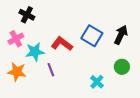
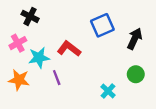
blue square: (92, 36) -> (102, 25), moved, turned 35

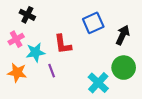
red L-shape: (69, 49) -> (63, 44), turned -135
green circle: (136, 74) -> (124, 68), size x1.5
cyan cross: (108, 91) -> (98, 83), size x1.5

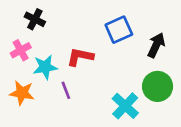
red L-shape: (63, 44) -> (80, 57), turned 110

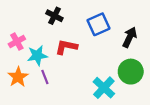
black cross: (35, 19) -> (54, 16), moved
purple line: (66, 90) -> (45, 77), moved
orange star: (22, 93) -> (18, 77), turned 30

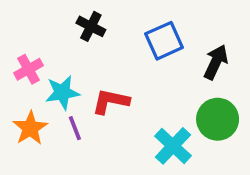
red L-shape: (66, 47) -> (111, 101), moved

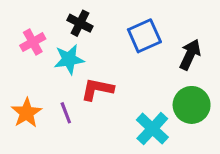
pink cross: (29, 69) -> (33, 42), moved
cyan star: (62, 92) -> (69, 59), moved

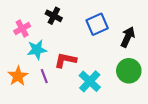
cyan star: (69, 59) -> (37, 50), moved
cyan cross: (152, 129) -> (90, 81), moved

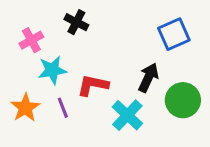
blue square: (97, 24) -> (174, 34), moved
black arrow: (128, 37) -> (148, 78), moved

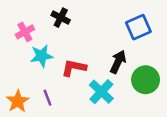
orange star: (25, 108) -> (18, 101), moved
purple line: (63, 108) -> (48, 98), moved

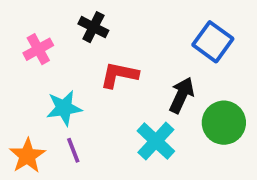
blue square: (138, 27) -> (213, 42), turned -30
cyan star: (42, 56) -> (64, 108), moved
red L-shape: (74, 68) -> (119, 75), moved

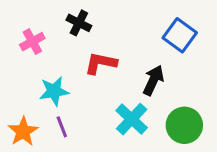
green circle: (224, 123) -> (184, 125), moved

